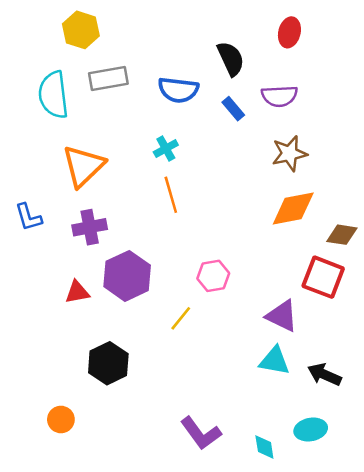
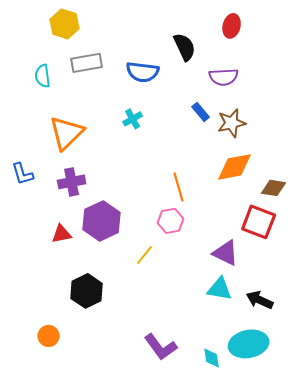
cyan semicircle: (53, 95) -> (43, 76), size x0.6
blue rectangle: (233, 109) -> (201, 112), moved
orange line: (171, 195) -> (179, 187), moved
cyan ellipse: (311, 430) -> (249, 344), size x1.5

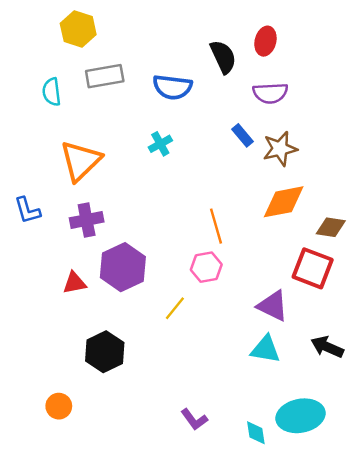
red ellipse: (232, 26) -> (265, 41), moved
black arrow: (260, 300) -> (327, 347), moved
purple L-shape: (161, 347) -> (194, 419), size x0.7

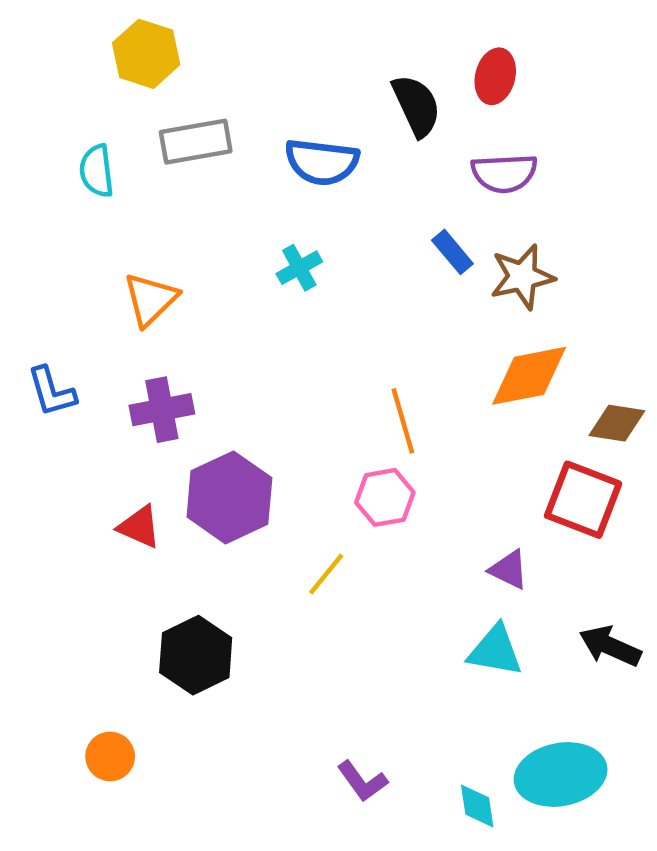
orange triangle: (81, 161) -> (151, 299), size x0.7
red triangle: (75, 283) -> (139, 527), turned 35
purple triangle: (273, 306) -> (509, 570), size x0.7

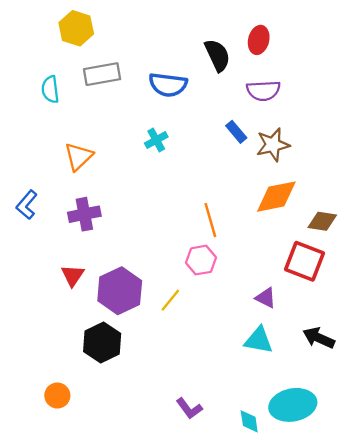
blue L-shape: (52, 392) -> (27, 205), turned 56
purple hexagon: (229, 497) -> (120, 291), moved
red triangle: (139, 527) -> (73, 275), turned 40

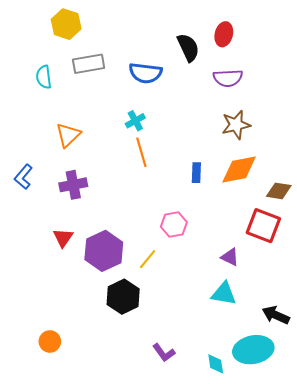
blue rectangle: (236, 132) -> (196, 173), moved, turned 42
orange line: (210, 220) -> (141, 152), moved
black arrow: (319, 338) -> (276, 315), moved
black hexagon: (102, 343) -> (123, 297), moved

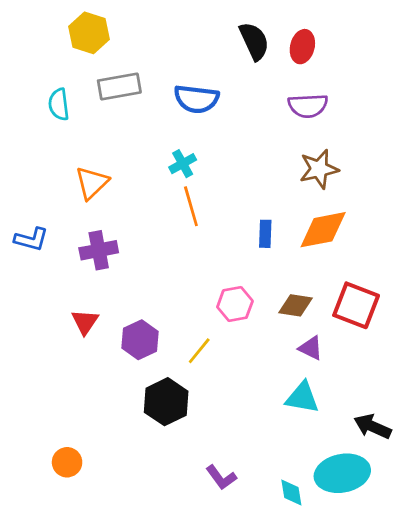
black semicircle: (188, 47) -> (254, 41), moved
blue L-shape: (23, 177) -> (31, 239), turned -115
brown diamond: (279, 191) -> (296, 305), moved
purple hexagon: (104, 251) -> (140, 340), size x0.7

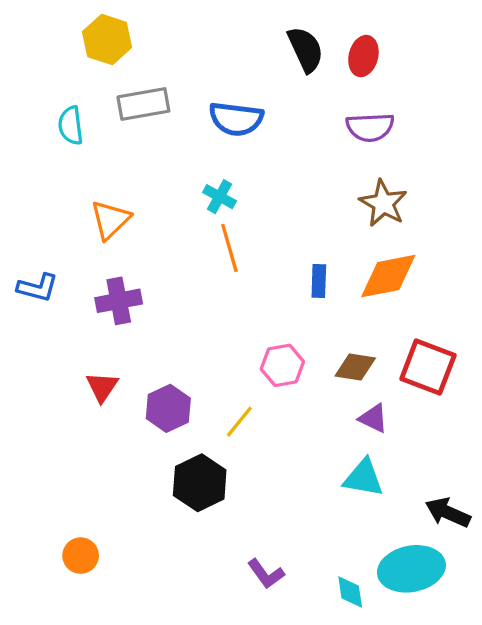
cyan cross: (183, 164) -> (220, 197), turned -32
brown star: (319, 169) -> (383, 203), turned -30

